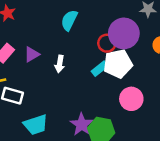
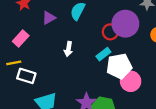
purple triangle: (32, 54) -> (49, 18), moved
white pentagon: (118, 64) -> (119, 66), moved

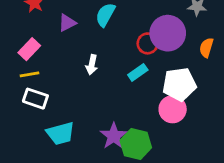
yellow line: (14, 63) -> (30, 74), moved
white pentagon: (119, 66) -> (179, 84), moved

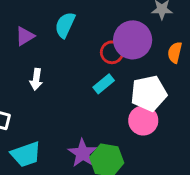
white arrow: (92, 65) -> (36, 79), moved

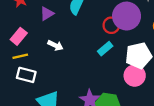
white arrow: (36, 79) -> (55, 45), turned -72

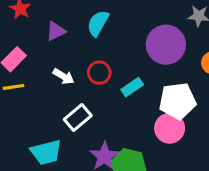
red circle: (111, 25) -> (99, 73), moved
white rectangle: (26, 75) -> (78, 117), moved, turned -60

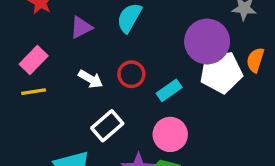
white pentagon: (178, 101) -> (221, 72), moved
pink circle: (170, 128) -> (170, 134), moved

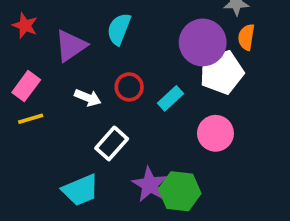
purple triangle: (81, 27) -> (71, 46), size x1.4
orange semicircle: (255, 60) -> (246, 37), moved
pink circle: (170, 134) -> (215, 133), moved

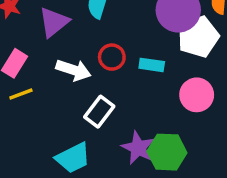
white arrow: (88, 98) -> (73, 70), size x1.4
cyan rectangle: (170, 98) -> (152, 65), turned 55

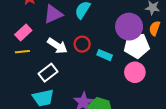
pink circle: (197, 95) -> (135, 72), moved
white rectangle: (99, 112) -> (48, 73), moved

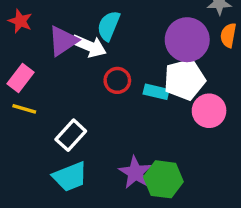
white arrow: (57, 46) -> (89, 46), moved
white pentagon: (137, 46) -> (185, 80), moved
yellow line: (22, 52) -> (24, 109), turned 32

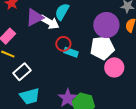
cyan rectangle: (156, 92) -> (71, 52), moved
white rectangle: (71, 135) -> (22, 72), moved

